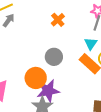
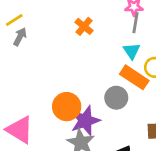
gray circle: (54, 57) -> (116, 98), moved

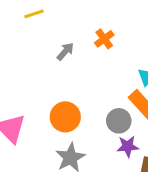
gray arrow: (20, 37) -> (65, 51), moved
purple star: (85, 121) -> (128, 146), moved, size x0.7

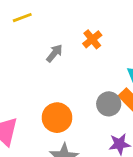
gray circle: (119, 121) -> (109, 104), moved

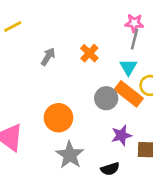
orange cross: (92, 39) -> (89, 53), moved

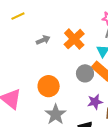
orange cross: (89, 53) -> (74, 39), size x1.5
gray arrow: (48, 57) -> (43, 40), turned 32

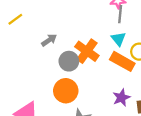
orange cross: (74, 39) -> (87, 51), moved
gray circle: (85, 73) -> (69, 61), moved

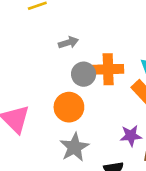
orange cross: (87, 51) -> (108, 69), turned 35

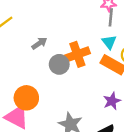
orange circle: (69, 107) -> (26, 98), moved

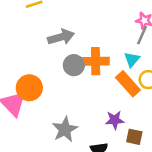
gray arrow: (39, 43) -> (61, 37), size x1.5

